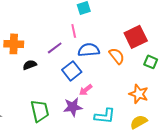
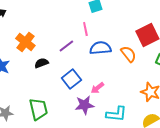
orange cross: (14, 44) -> (25, 42), turned 36
blue square: (72, 71) -> (71, 79), moved
green trapezoid: (40, 111) -> (38, 109), moved

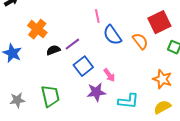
purple line: (66, 46) -> (72, 44), moved
blue semicircle: (100, 48) -> (112, 35), turned -120
pink arrow: (97, 88) -> (109, 75), turned -88

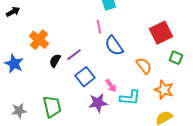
orange semicircle: (140, 41) -> (144, 66), moved
black semicircle: (53, 50) -> (55, 61), turned -40
cyan L-shape: (128, 101) -> (130, 98), moved

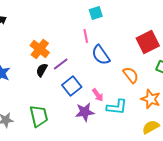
orange cross: (39, 40) -> (40, 49), moved

